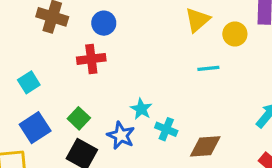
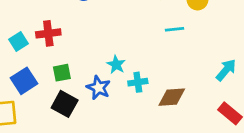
red cross: (91, 59) -> (48, 33), moved
green square: (79, 118) -> (62, 73), turned 36
cyan cross: (166, 129) -> (138, 82), turned -30

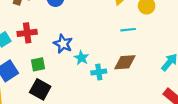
blue star: (99, 88) -> (63, 44), moved
brown diamond: (172, 97) -> (125, 62), moved

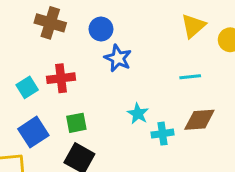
cyan line: (128, 30) -> (190, 77), moved
blue star: (63, 44) -> (118, 58), moved

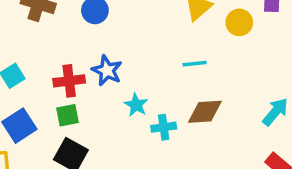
blue star: (118, 58) -> (107, 71), moved
red cross: (61, 78) -> (69, 81), moved

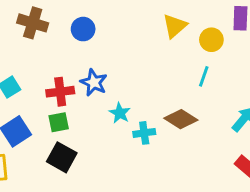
cyan line: (195, 64) -> (204, 76), moved, turned -65
brown diamond: (205, 112) -> (181, 119), turned 36

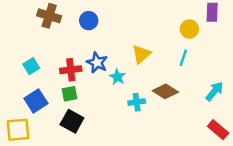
yellow triangle: (175, 26) -> (141, 54), moved
cyan star: (120, 113) -> (117, 77), moved

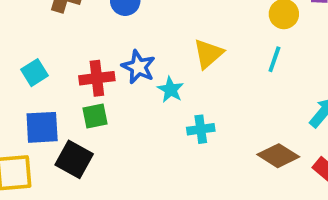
brown diamond: (165, 91) -> (278, 156), moved
blue square: (36, 101) -> (42, 127), turned 30
black square: (72, 121) -> (74, 159), moved

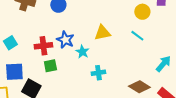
yellow triangle: (208, 54) -> (102, 33), turned 30
cyan line: (274, 59) -> (137, 36), turned -72
green square: (95, 116) -> (50, 66), moved

